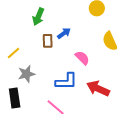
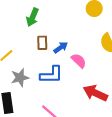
blue arrow: (64, 33) -> (61, 48), moved
blue L-shape: (66, 81) -> (51, 75), moved

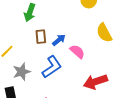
blue L-shape: (51, 75) -> (52, 67), turned -30
red arrow: (95, 93) -> (95, 82), turned -40

